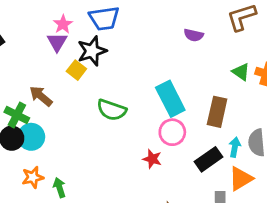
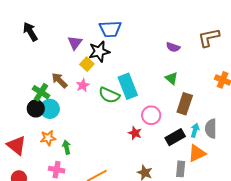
pink star: (63, 24) -> (83, 85), moved
green triangle: (241, 72) -> (172, 78), moved
cyan rectangle: (170, 99) -> (128, 86), moved

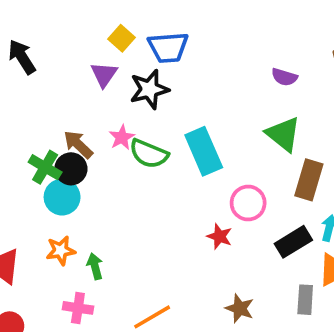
yellow square: (87, 64) -> (121, 38), moved
green triangle: (172, 78) -> (283, 134), size x1.5
pink star: (83, 85) -> (122, 137), moved
green semicircle: (109, 95) -> (149, 154), moved
black circle: (36, 108) -> (71, 169), moved

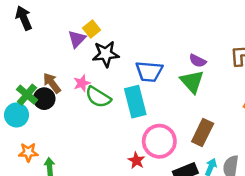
yellow square: (121, 38) -> (92, 29), moved
blue trapezoid: (168, 47) -> (149, 72), moved
green triangle: (283, 134) -> (192, 82), moved
cyan circle: (62, 197) -> (17, 115), moved
pink circle: (248, 203) -> (159, 141), size x1.4

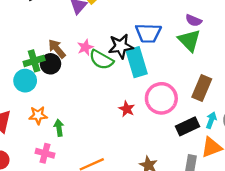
black star: (106, 54) -> (121, 46), moved
green cross: (27, 95) -> (34, 61), turned 36
red star: (136, 160) -> (127, 109), moved

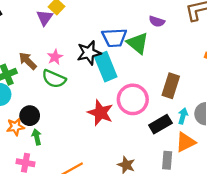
green triangle: (189, 40) -> (138, 43), moved
green semicircle: (101, 60) -> (54, 79), moved
black circle: (50, 64) -> (30, 116), moved
red star: (127, 109) -> (100, 113), size x1.6

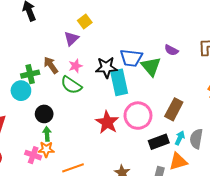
purple triangle: (45, 18) -> (71, 39), moved
orange star: (15, 127) -> (46, 149), moved

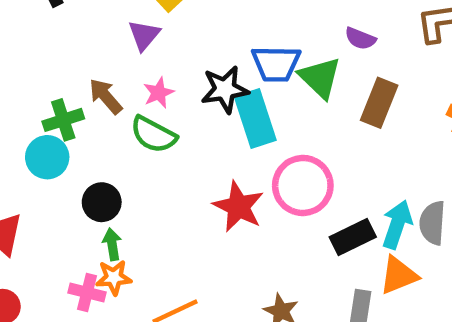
brown rectangle: (174, 109) -> (379, 103), moved
cyan arrow: (180, 138) -> (397, 225), size x1.5

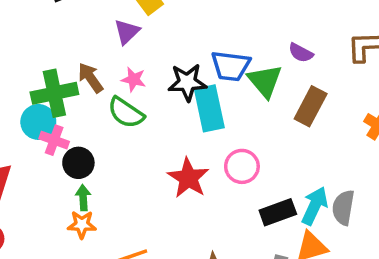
pink star: (159, 93) -> (134, 79), turned 30
green cross: (63, 120) -> (54, 93), size x1.4
pink circle: (303, 185) -> (242, 166), size x0.7
pink cross: (87, 292) -> (54, 140), moved

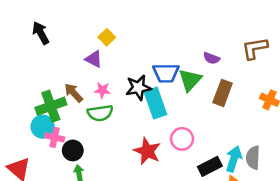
purple triangle: (127, 32) -> (94, 59), turned -42
green triangle: (265, 81) -> (190, 80), turned 30
green semicircle: (126, 113) -> (100, 113), turned -35

